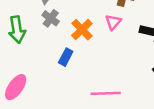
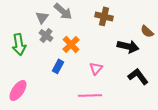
pink triangle: (113, 22) -> (96, 68), moved

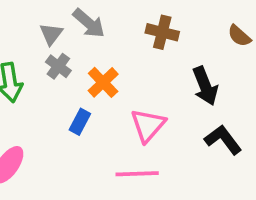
brown semicircle: (147, 31) -> (239, 36), moved
black arrow: (128, 46) -> (205, 86), turned 55
pink triangle: (96, 68) -> (148, 125), size x1.5

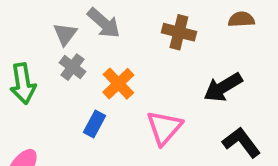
brown semicircle: (239, 36) -> (241, 19), moved, turned 135
black arrow: (205, 86) -> (223, 87), turned 81

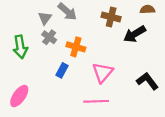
orange cross: (118, 84) -> (76, 47), turned -30
black arrow: (223, 87) -> (135, 34), moved

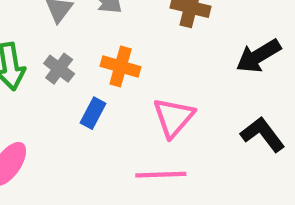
black arrow: (135, 34) -> (258, 56), moved
gray cross: (49, 37) -> (59, 69), moved

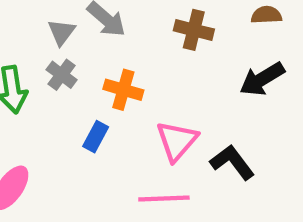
gray cross: (59, 69) -> (62, 75), moved
black L-shape: (263, 134) -> (232, 162), moved

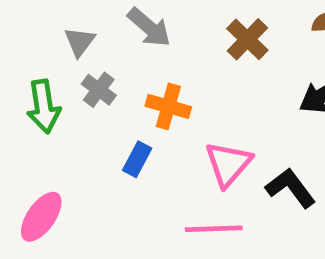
brown cross: (194, 30) -> (247, 39), turned 30
gray triangle: (62, 32) -> (80, 42), moved

